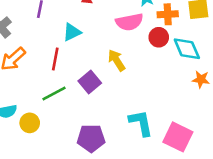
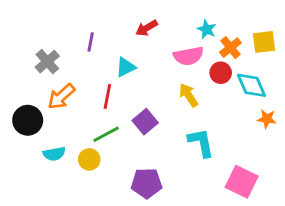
orange cross: (168, 14) -> (230, 48), turned -36
yellow arrow: (117, 60) -> (189, 95), moved
yellow circle: (30, 123) -> (89, 159), moved
cyan L-shape: (141, 123) -> (201, 143), moved

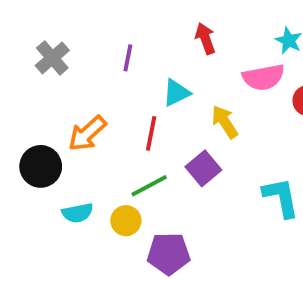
red arrow: (147, 28) -> (205, 39), turned 100
gray cross: (47, 62) -> (52, 58), moved
yellow arrow: (189, 95) -> (225, 122), moved
purple pentagon: (147, 183) -> (169, 254), moved

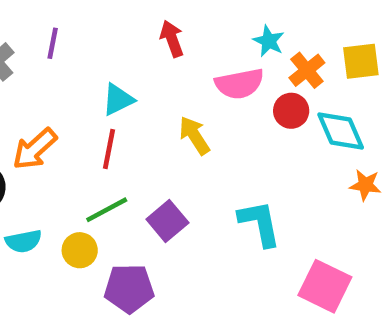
purple line: (128, 58) -> (53, 43), moved
cyan triangle: (176, 93) -> (118, 99), moved
purple square: (203, 168) -> (167, 221), moved

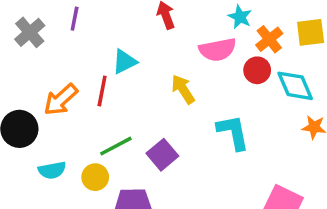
red line: (109, 149) -> (102, 91), moved
cyan L-shape: (260, 223) -> (233, 132), moved

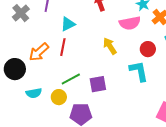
cyan triangle: (124, 62) -> (68, 24), moved
red circle: (257, 70) -> (148, 49), moved
purple square: (162, 155) -> (98, 84), turned 30

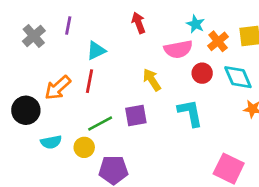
red circle: (148, 49) -> (202, 73), moved
purple square: (98, 84) -> (136, 116), moved

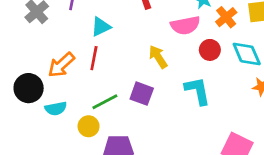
purple square: (136, 116) -> (142, 94), turned 30
cyan semicircle: (51, 142) -> (56, 109), moved

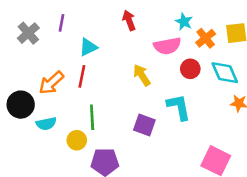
purple square: (142, 94) -> (144, 125), moved
green line: (105, 102) -> (92, 117), turned -65

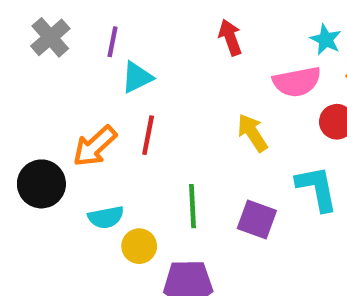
gray cross: (28, 33) -> (50, 37), moved
cyan triangle: (88, 47) -> (137, 77), moved
green line: (92, 117) -> (192, 206), moved
cyan semicircle: (46, 124) -> (106, 217), moved

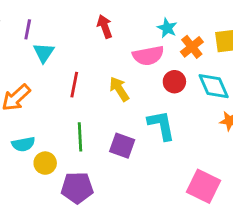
cyan triangle: (137, 77) -> (44, 53), turned -30
red line: (148, 135) -> (74, 85), moved

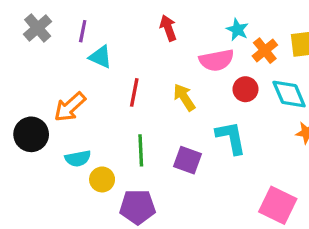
cyan triangle: (44, 53) -> (100, 57), turned -40

